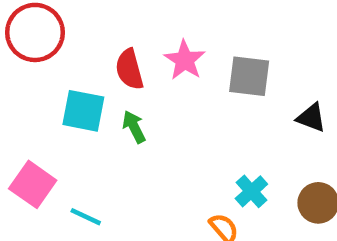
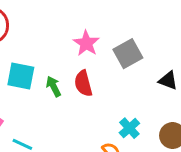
red semicircle: (129, 69) -> (83, 83), moved
gray square: (249, 76) -> (128, 54), turned -36

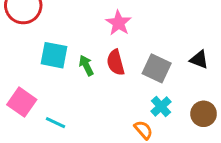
gray square: (128, 54) -> (157, 68), moved, turned -36

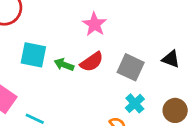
red semicircle: (116, 63) -> (92, 62), turned -110
green arrow: (86, 65) -> (64, 65), turned -42

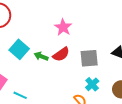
cyan square: (33, 55) -> (19, 49), turned 30
gray square: (131, 67) -> (89, 58), turned -30

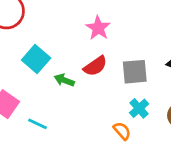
green arrow: (41, 56) -> (64, 80), moved

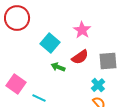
cyan square: (36, 59) -> (50, 43), moved
cyan cross: (139, 108) -> (98, 85), moved

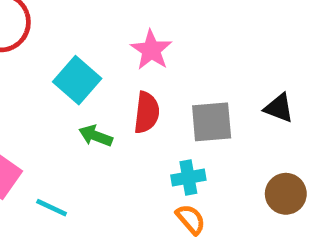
red semicircle: (80, 57) -> (147, 113), turned -48
cyan cross: (98, 85) -> (188, 178), turned 32

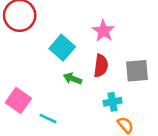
cyan cross: (188, 178) -> (113, 102), moved

